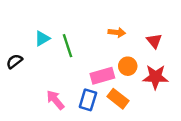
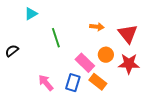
cyan triangle: (42, 38) -> (31, 14), moved
red triangle: (154, 41) -> (128, 34), size x1.5
pink rectangle: (102, 76) -> (85, 63), turned 60

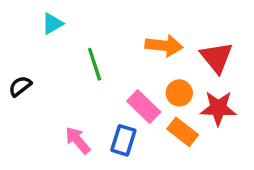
orange arrow: (97, 27) -> (164, 46), size x1.5
orange rectangle: (98, 82) -> (183, 132), moved

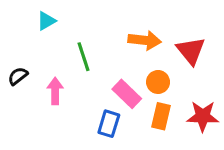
red star: (218, 108) -> (203, 116), moved
orange rectangle: (183, 132) -> (161, 116), turned 65
pink arrow: (78, 140) -> (55, 91), moved, turned 40

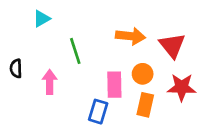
black semicircle: (18, 76) -> (16, 68), turned -54
pink rectangle: (127, 94) -> (114, 85), turned 45
red star: (203, 116) -> (182, 87), moved

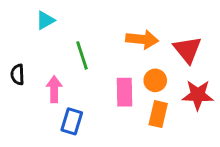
blue rectangle: (98, 112) -> (72, 121), moved

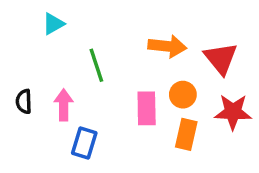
black semicircle: (18, 75) -> (24, 102), moved

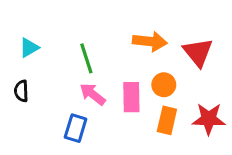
cyan triangle: (53, 24) -> (29, 48), moved
pink arrow: (64, 105) -> (93, 94), moved, turned -52
red star: (233, 112) -> (209, 119), moved

